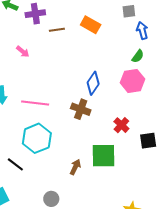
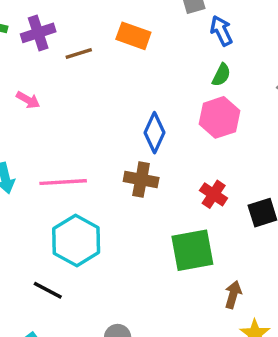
brown arrow: (75, 167) -> (233, 295), moved

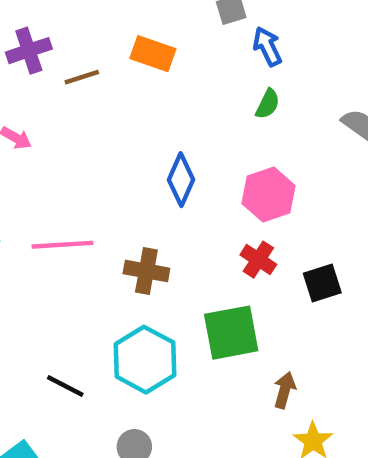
pink hexagon: (220, 117) -> (268, 195), moved
brown cross: (141, 179) -> (146, 271), moved
cyan hexagon: (76, 241) -> (145, 360), moved
black line: (48, 290) -> (65, 386), moved

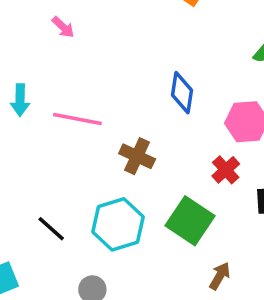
blue diamond: (181, 180) -> (182, 93), turned -30
green square: (231, 333) -> (190, 221), turned 30

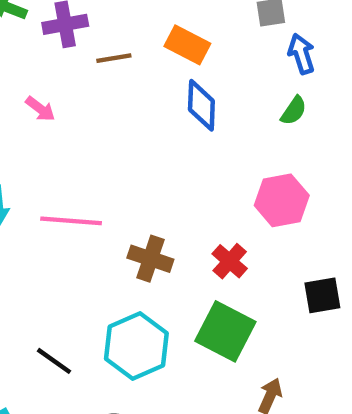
blue diamond: (182, 93) -> (201, 105), moved
red cross: (226, 170) -> (230, 261), moved

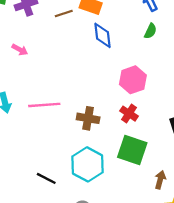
brown line: (114, 58) -> (64, 14), moved
pink hexagon: (282, 200) -> (133, 80), moved

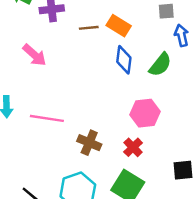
green semicircle: (150, 31) -> (160, 65), moved, size x1.5
pink arrow: (20, 50) -> (34, 55), size x1.5

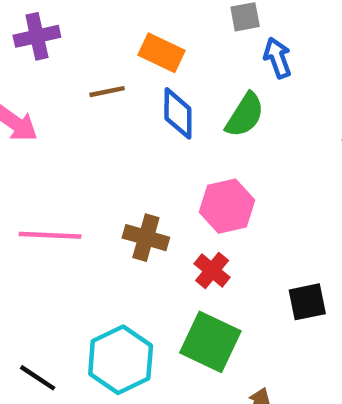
brown line: (89, 28) -> (107, 92), moved
brown cross: (89, 143) -> (146, 238), moved

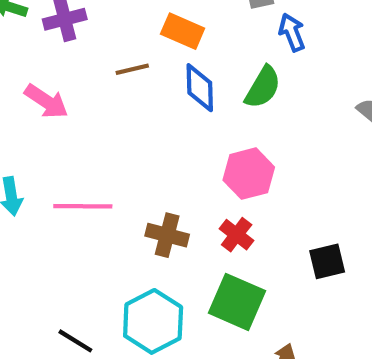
brown cross: (146, 238) -> (167, 235), moved

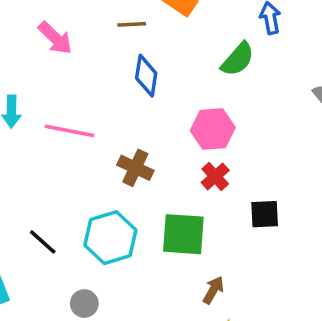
blue diamond: (200, 88) -> (146, 76), moved
red cross: (237, 235) -> (215, 176), moved
green square: (237, 302) -> (183, 234), turned -30

